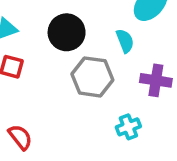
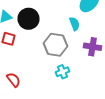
black circle: (67, 32) -> (28, 19), moved
cyan cross: (128, 127) -> (62, 72), moved

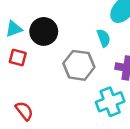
cyan cross: (62, 72) -> (110, 102), moved, size x1.5

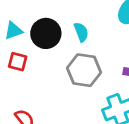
cyan semicircle: (104, 38) -> (81, 32), moved

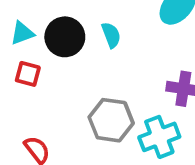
gray hexagon: (84, 70) -> (111, 120), moved

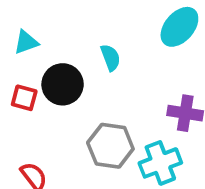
cyan triangle: (22, 33) -> (26, 42), moved
black circle: (65, 37) -> (63, 84), moved

